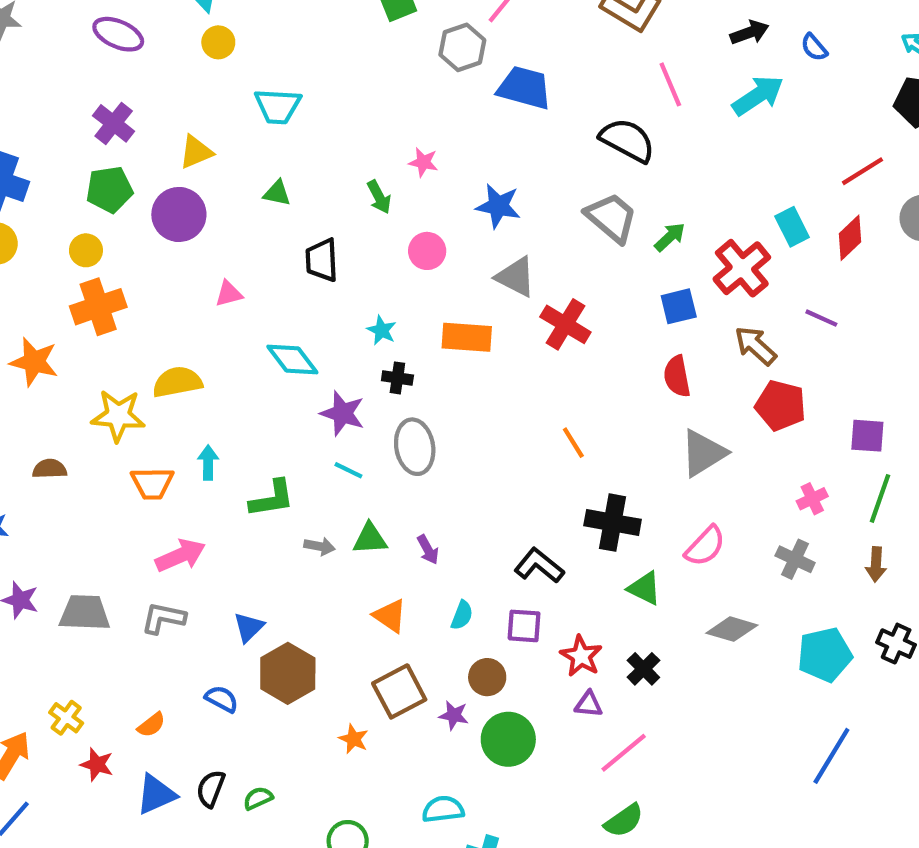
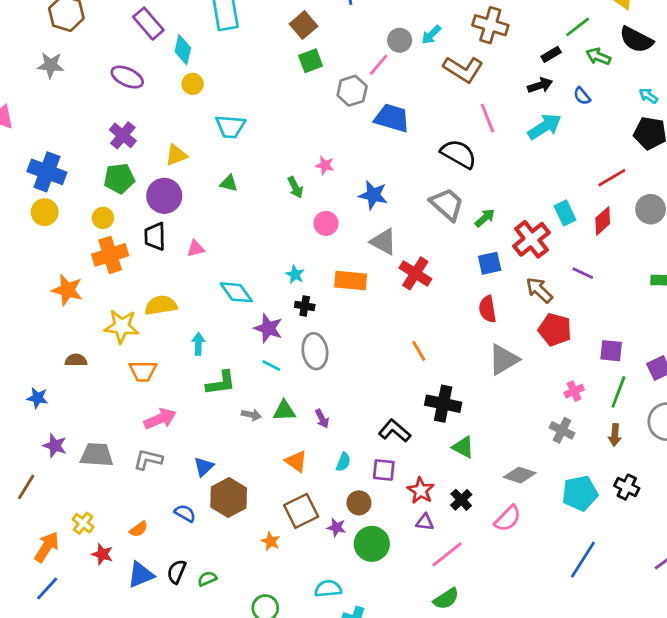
black trapezoid: (322, 260) -> (155, 236), moved
cyan arrow: (208, 463) -> (198, 344), moved
pink semicircle: (705, 546) -> (508, 519), moved

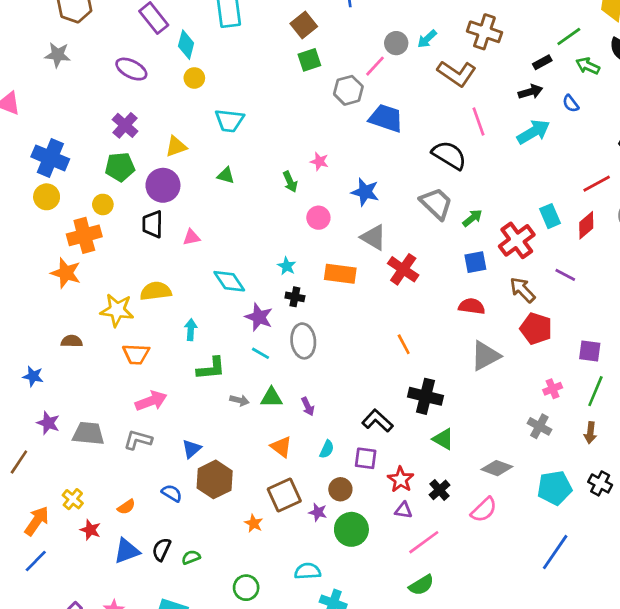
orange cross: (110, 255) -> (84, 235), moved
red semicircle: (487, 309) -> (472, 306), turned 105

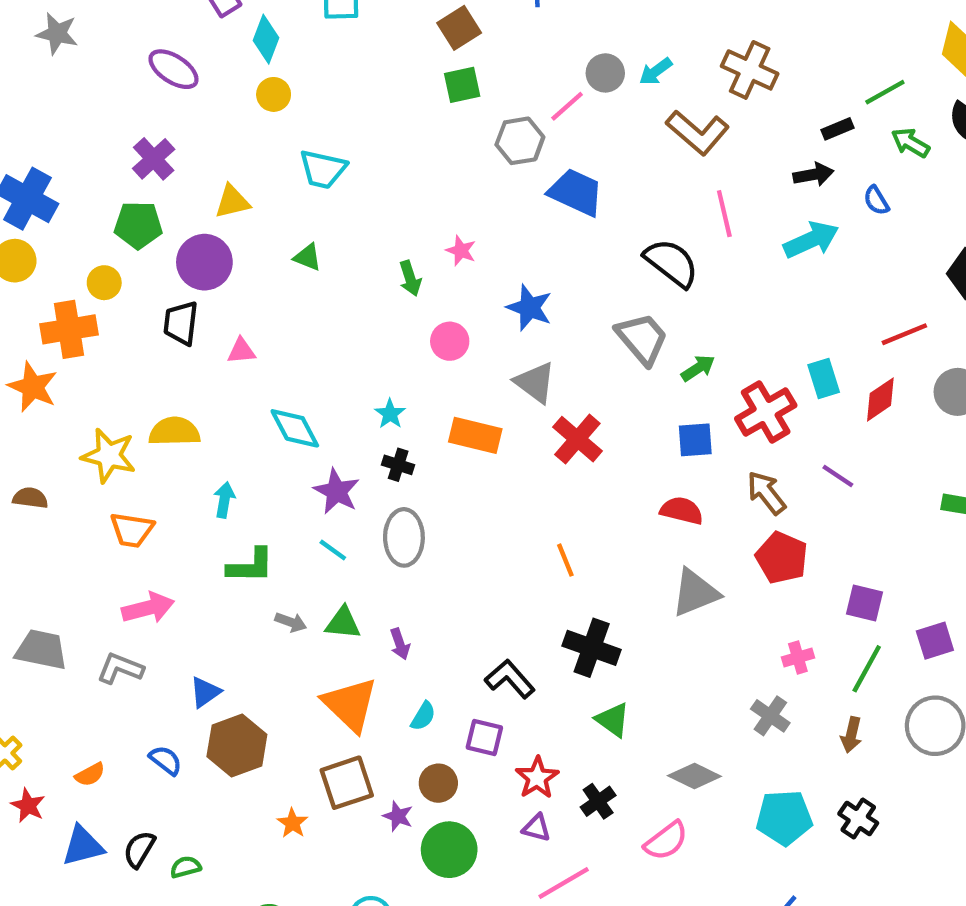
orange triangle: (281, 447) -> (350, 704), size x1.6

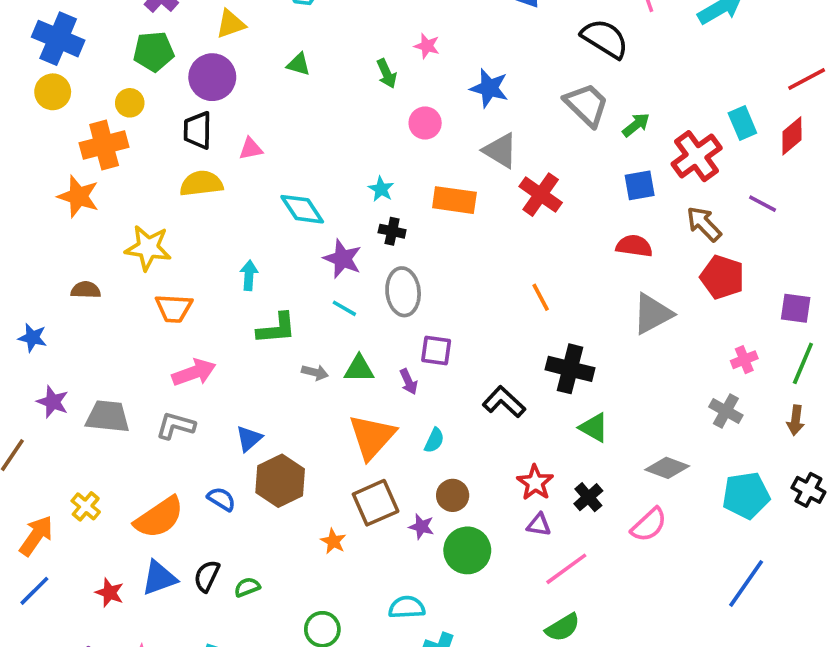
yellow semicircle: (174, 432) -> (201, 184), moved
orange triangle: (350, 704) -> (372, 437), turned 34
purple square: (484, 738) -> (436, 350), moved
orange semicircle: (90, 775) -> (159, 517), size x2.0
red star: (28, 805) -> (110, 593), moved

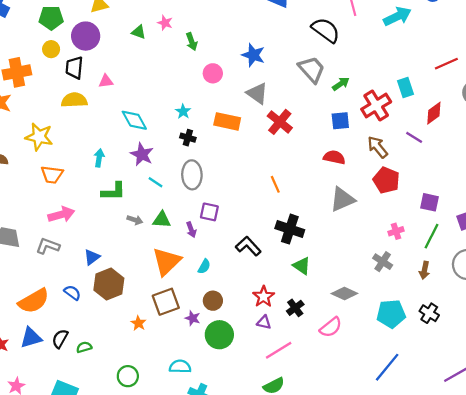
pink star: (427, 46) -> (165, 23), moved
yellow circle: (130, 103) -> (51, 49), moved
red diamond: (792, 136) -> (434, 113), moved
purple star: (343, 259) -> (142, 154), moved

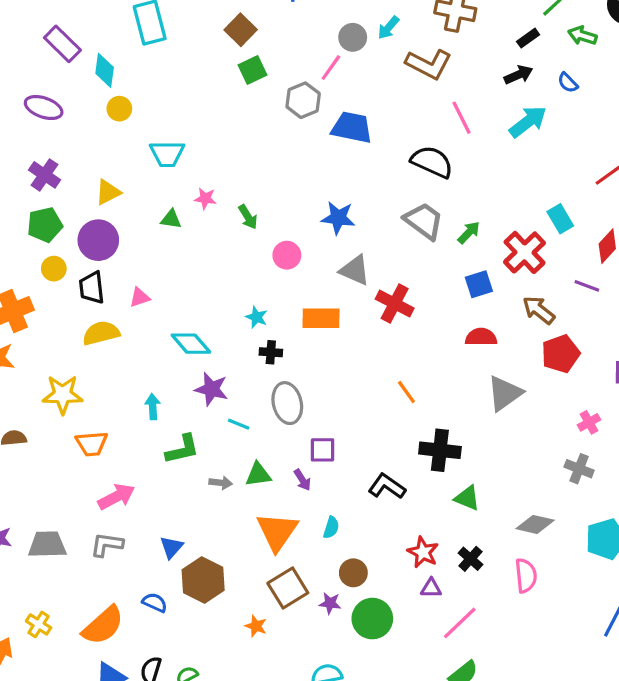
red pentagon: (386, 180) -> (561, 354), turned -30
pink semicircle: (331, 327) -> (526, 576), turned -45

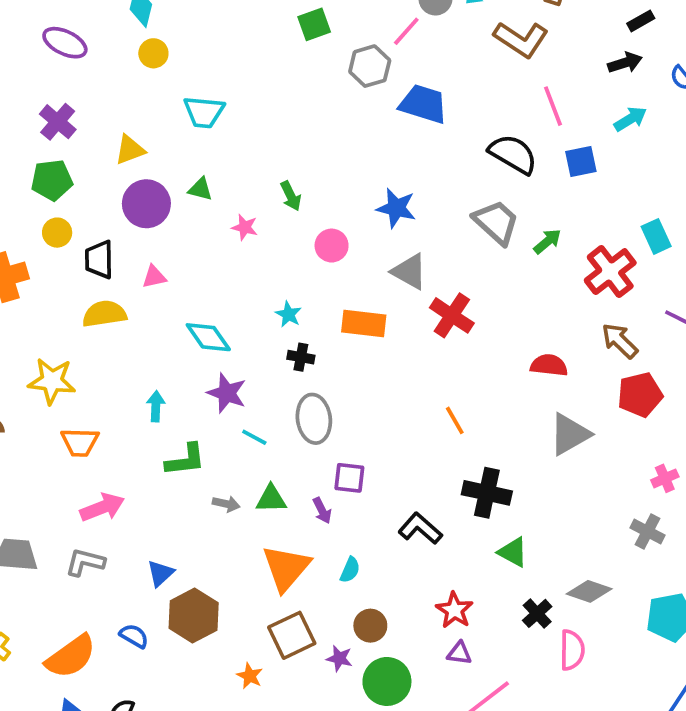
cyan arrow: (528, 122) -> (630, 119), size x0.7
pink star: (205, 199) -> (245, 227), moved
purple circle: (98, 240) -> (146, 204), moved
blue square: (479, 284) -> (581, 162), moved
black cross: (470, 559) -> (537, 613), moved

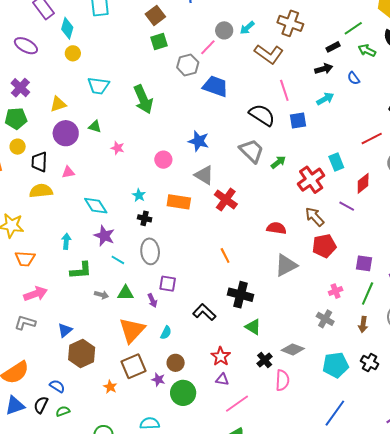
green arrow: (291, 196) -> (143, 99), moved, size x1.8
blue semicircle: (134, 636) -> (57, 386), moved

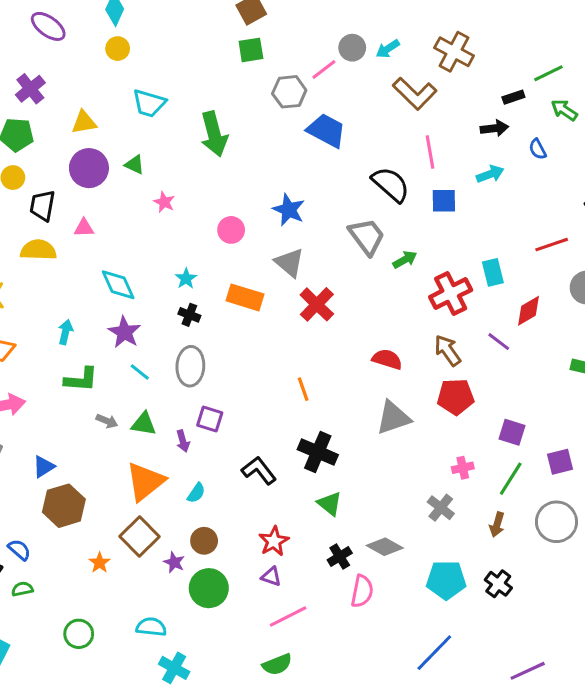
brown square: (133, 366) -> (140, 537), turned -30

